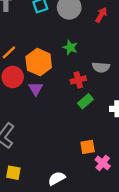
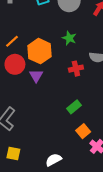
green rectangle: (85, 101) -> (74, 107), moved
orange square: (88, 147) -> (83, 131), turned -32

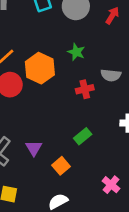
purple triangle: (36, 76) -> (34, 148), moved
orange square: (83, 131) -> (61, 166), moved

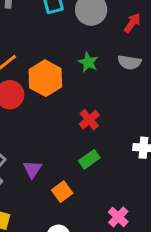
gray semicircle: (111, 75) -> (129, 62), moved
red cross: (85, 89) -> (89, 120), moved, turned -30

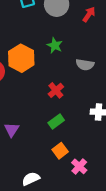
gray semicircle: (129, 62) -> (85, 65), moved
orange square: (62, 192) -> (60, 151), moved

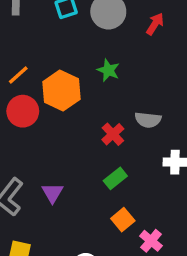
gray semicircle: (85, 65) -> (148, 120), moved

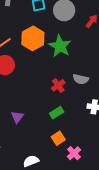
green star: (108, 70) -> (60, 46), size x1.6
orange hexagon: (61, 91) -> (33, 38), moved

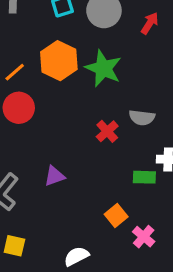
green rectangle: (57, 113) -> (144, 177), moved, turned 40
purple triangle: (17, 117) -> (54, 176), moved, turned 40

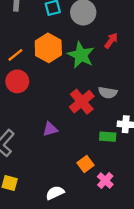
red arrow: (150, 23) -> (111, 40), moved
red cross: (107, 131) -> (82, 102), size x1.5
purple triangle: (54, 176) -> (50, 129), moved

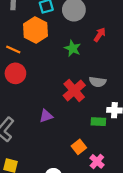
orange hexagon: (48, 48) -> (35, 30), moved
orange line: (15, 55) -> (13, 50), turned 64
green star: (81, 55) -> (73, 48), size x0.7

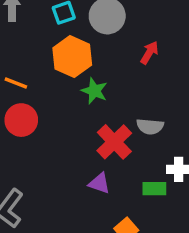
orange hexagon: (35, 30) -> (72, 57), moved
green star: (73, 48) -> (94, 91), moved
purple triangle: (46, 116) -> (99, 183), moved, turned 40

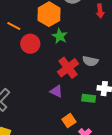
red arrow: (149, 53) -> (100, 11), moved, turned 136
red circle: (21, 120) -> (30, 44), moved

